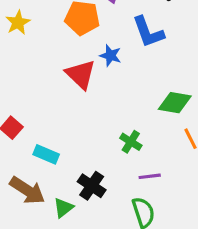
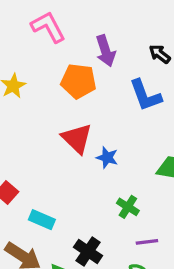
blue star: (110, 56) -> (107, 157), moved

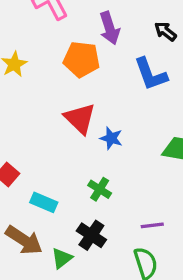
green cross: (128, 207) -> (100, 189), moved

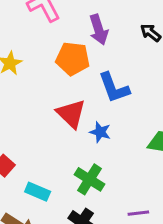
blue L-shape: (151, 74) -> (114, 88), moved
green cross: (100, 189) -> (89, 179), size x1.4

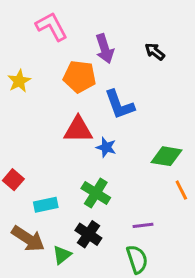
red triangle: (71, 114) -> (78, 130), turned -44
cyan rectangle: (38, 192) -> (46, 205), turned -35

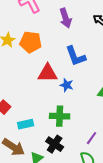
orange pentagon: (80, 77) -> (31, 42), moved
green cross: (96, 193) -> (60, 116), turned -30
purple line: (143, 225) -> (92, 138), turned -48

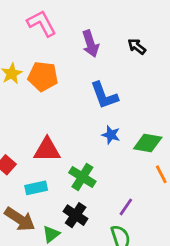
red triangle: (48, 73) -> (47, 150), moved
blue star: (67, 85) -> (111, 135), moved
green cross: (60, 116) -> (82, 177), turned 30

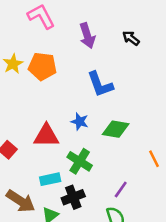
blue star: (111, 135) -> (80, 122), moved
green diamond: (148, 143) -> (116, 129), moved
cyan rectangle: (36, 188) -> (50, 179), moved
black cross: (76, 215) -> (73, 197), turned 35

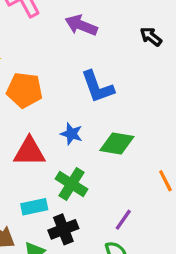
purple arrow: (87, 36) -> (81, 25), turned 130
black arrow: (131, 38) -> (151, 37), moved
orange pentagon: (42, 66) -> (24, 90), moved

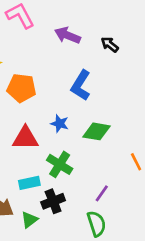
black arrow: (151, 37) -> (110, 45), moved
blue L-shape: (97, 87) -> (81, 85), turned 52

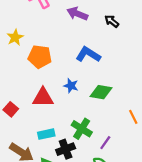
blue L-shape: (81, 85) -> (88, 55), turned 90
green cross: (60, 164) -> (82, 129), moved

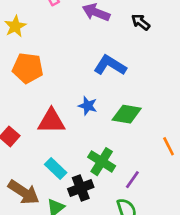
yellow star: (15, 37) -> (15, 26), moved
orange pentagon: (40, 57) -> (28, 68), moved
cyan rectangle: (46, 134) -> (56, 168), turned 56

